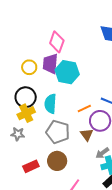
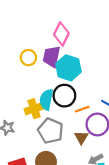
black circle: (26, 97) -> (64, 96), moved
yellow cross: (26, 113) -> (34, 109), moved

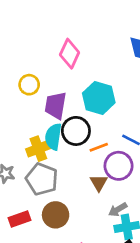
purple trapezoid: (52, 57) -> (56, 105), moved
cyan hexagon: (68, 68) -> (99, 98), moved
gray pentagon: (51, 131) -> (42, 179), moved

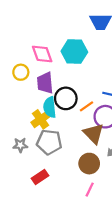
pink diamond: (70, 54) -> (42, 54), moved, turned -30
cyan hexagon: (99, 98) -> (74, 52), moved
brown triangle: (99, 183) -> (94, 134), size x1.5
brown circle: (56, 215) -> (89, 164), moved

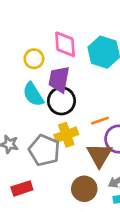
black circle: (66, 98) -> (61, 101), moved
cyan semicircle: (50, 107) -> (33, 94), moved, turned -42
yellow cross: (41, 119) -> (66, 135), moved

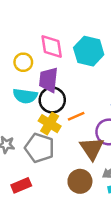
cyan semicircle: (33, 94) -> (25, 96), turned -45
orange line: (100, 121) -> (76, 116), moved
yellow cross: (66, 135) -> (50, 124), moved, turned -35

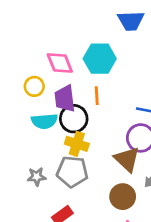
orange line: (76, 116) -> (97, 96), moved, turned -56

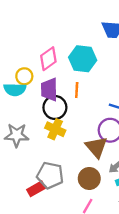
pink diamond: (60, 63) -> (48, 59), turned 70
cyan semicircle: (44, 121) -> (15, 89), moved
gray pentagon: (72, 172) -> (50, 175), moved
gray star: (37, 177) -> (17, 135), moved, size x1.5

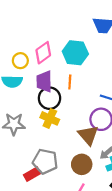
yellow circle: (24, 76) -> (20, 61), moved

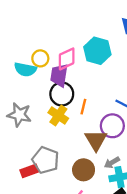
pink diamond: (43, 53) -> (67, 59), moved
yellow circle: (20, 61) -> (40, 58), moved
orange line: (70, 82) -> (83, 107), moved

